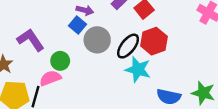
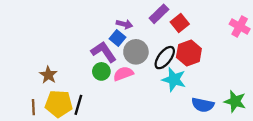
purple L-shape: (31, 40) -> (104, 52), moved
pink semicircle: (50, 78) -> (123, 74), moved

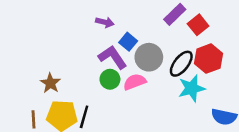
purple arrow: (124, 24) -> (105, 22), moved
cyan star: (174, 79) -> (192, 88), turned -30

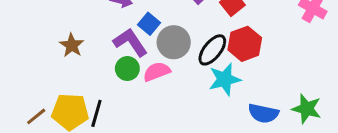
brown star: (50, 83) -> (72, 45), moved
brown line: (33, 119) -> (36, 116), turned 54

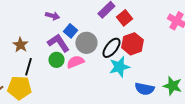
black line: (96, 113) -> (28, 67), moved

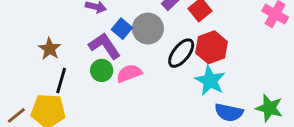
gray circle: (86, 43) -> (148, 29), moved
cyan star: (119, 67) -> (210, 81), moved, turned -30

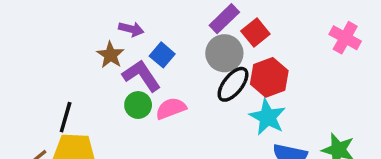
gray circle: (148, 29) -> (224, 53), moved
brown star: (50, 49) -> (110, 55), moved
black line: (61, 81) -> (66, 117), moved

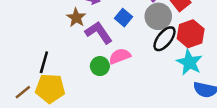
blue square: (162, 55) -> (123, 18), moved
green circle: (138, 105) -> (100, 66), moved

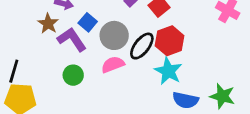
gray circle: (158, 16) -> (114, 35), moved
blue square: (123, 18) -> (88, 22), moved
pink semicircle: (120, 56) -> (113, 65), moved

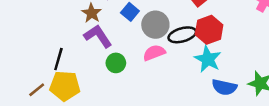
purple L-shape: (72, 39) -> (98, 36), moved
black ellipse: (142, 46) -> (182, 35), turned 36

